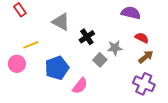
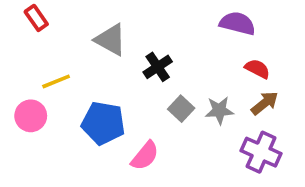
gray star: (115, 48) -> (219, 110), moved
blue pentagon: (57, 68) -> (103, 123), turned 30

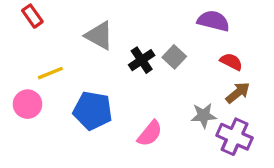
gray square: (181, 109) -> (174, 57), moved
gray star: (219, 110) -> (204, 115), moved
pink semicircle: (145, 156) -> (150, 133), moved

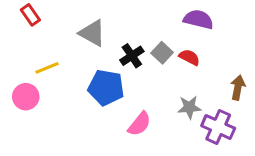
red semicircle: (231, 62) -> (189, 57), moved
brown arrow: (238, 93) -> (238, 88), moved, turned -40
blue pentagon: (93, 111) -> (106, 88), moved

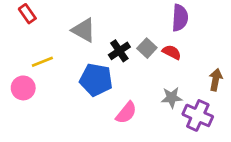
purple semicircle: (198, 19) -> (180, 18), turned 80

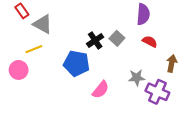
gray triangle: (84, 30) -> (43, 24), moved
red semicircle: (172, 52) -> (150, 42), moved

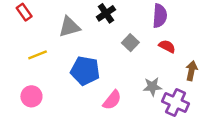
gray triangle: (43, 24) -> (69, 27), moved, turned -45
black cross: (95, 40) -> (106, 13), moved
pink circle: (19, 70) -> (31, 96), moved

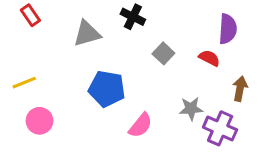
black cross: (106, 13) -> (133, 17), turned -30
purple semicircle: (160, 16) -> (228, 29), moved
yellow line: (38, 55) -> (24, 83), moved

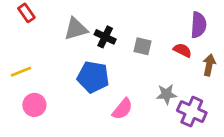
black cross: (133, 17) -> (105, 37), moved
gray square: (163, 53) -> (142, 46), turned -30
brown arrow: (240, 89) -> (209, 65), moved

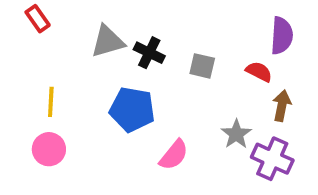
brown arrow: (209, 65) -> (282, 106), moved
yellow line: (21, 72) -> (51, 102), moved, turned -65
gray star: (166, 94) -> (236, 134), turned -30

